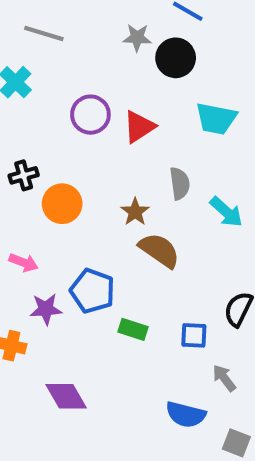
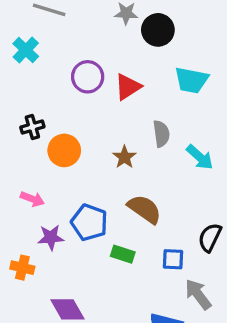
brown semicircle: (159, 250) -> (145, 209), moved
gray arrow: (224, 378) -> (198, 294), size x1.4

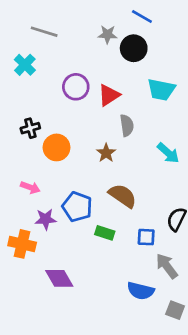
gray semicircle: (161, 134) -> (127, 125), moved
orange cross: (22, 268) -> (22, 244), size x1.4

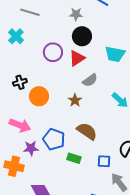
black circle: (134, 48) -> (82, 36), moved
gray semicircle: (127, 125) -> (90, 80), turned 63
pink arrow: (30, 187) -> (20, 125), size x1.5

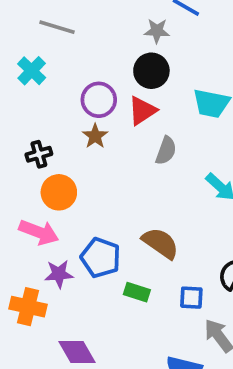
gray star: (76, 14) -> (157, 31), moved
gray semicircle: (90, 80) -> (166, 151), turned -35
orange circle: (39, 96) -> (59, 192), moved
brown star: (75, 100) -> (95, 136), moved

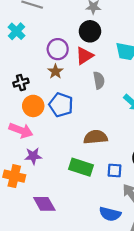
gray semicircle: (166, 151) -> (99, 80), turned -30
brown semicircle: (160, 243) -> (96, 137), turned -40
blue pentagon: (101, 258) -> (61, 105), moved
green rectangle: (137, 292) -> (81, 167), size x1.5

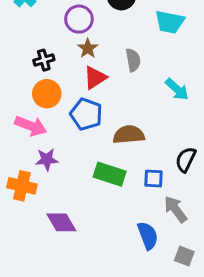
red triangle: (84, 56) -> (95, 78), moved
brown star: (55, 71) -> (88, 48), moved
black cross: (21, 83) -> (44, 60), moved
blue pentagon: (61, 105) -> (86, 114), moved
blue semicircle: (110, 214) -> (148, 236), turned -125

